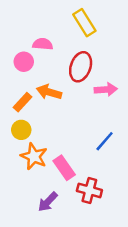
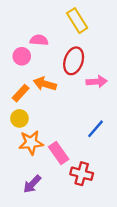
orange star: (34, 156) -> (31, 143), turned -30
purple arrow: (48, 202) -> (32, 184), moved

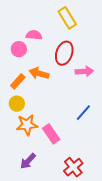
red cross: (82, 174) -> (73, 167), moved, turned 36

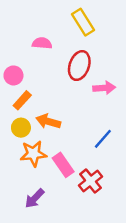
pink circle: (19, 49) -> (13, 75), moved
orange arrow: (39, 73) -> (48, 121), moved
red cross: (73, 167) -> (90, 181), moved

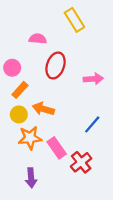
red ellipse: (79, 66) -> (56, 65), moved
purple arrow: (35, 198) -> (31, 178), turned -48

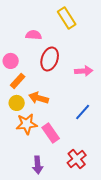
red cross: (81, 162) -> (77, 159), moved
purple arrow: (31, 178) -> (38, 165), moved

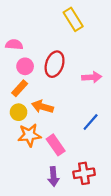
pink semicircle: (34, 35) -> (14, 44), moved
pink circle: (11, 61) -> (25, 66), moved
red cross: (77, 159) -> (84, 173), turned 30
purple arrow: (38, 165) -> (53, 177), moved

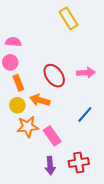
red ellipse: (55, 64) -> (54, 76), moved, turned -55
pink circle: (25, 66) -> (10, 62), moved
orange rectangle: (20, 88) -> (18, 83), turned -63

